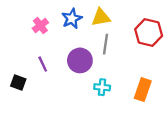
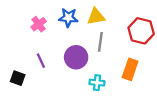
blue star: (72, 19) -> (68, 18), turned 30
orange rectangle: (143, 90) -> (130, 69), moved

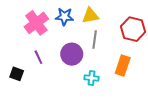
pink cross: (39, 24) -> (36, 23), size x1.6

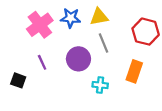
gray line: (95, 40) -> (104, 43), turned -30

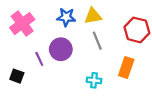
pink cross: (40, 25) -> (22, 24), moved
purple circle: (78, 59) -> (61, 49), moved

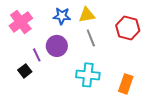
orange rectangle: (126, 67) -> (126, 84), moved
black square: (17, 76) -> (25, 71), moved, turned 32
cyan cross: (94, 80) -> (88, 75), size x1.6

